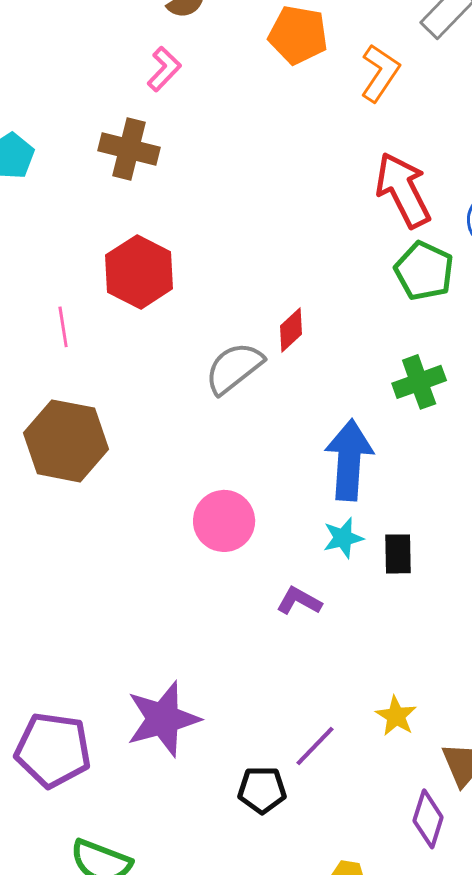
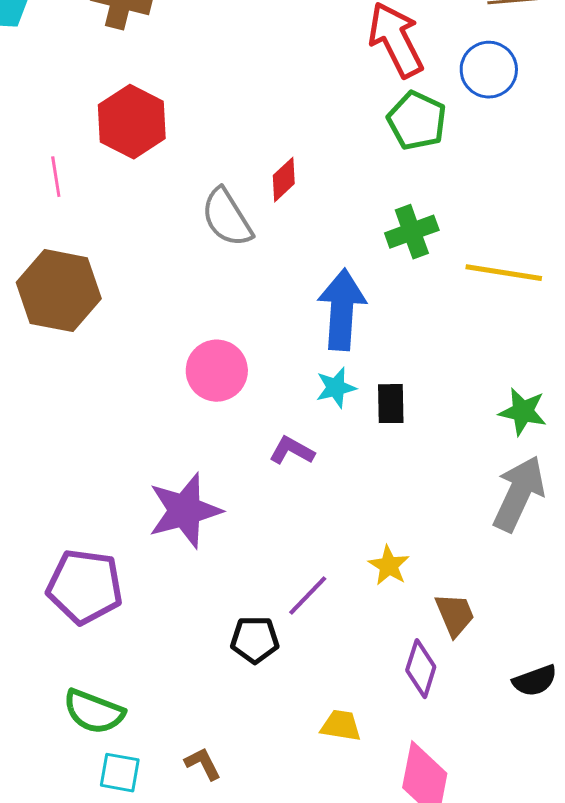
gray semicircle: (234, 368) -> (227, 218), turned -84
purple star: (163, 719) -> (185, 511), moved
purple pentagon: (53, 750) -> (85, 587), moved

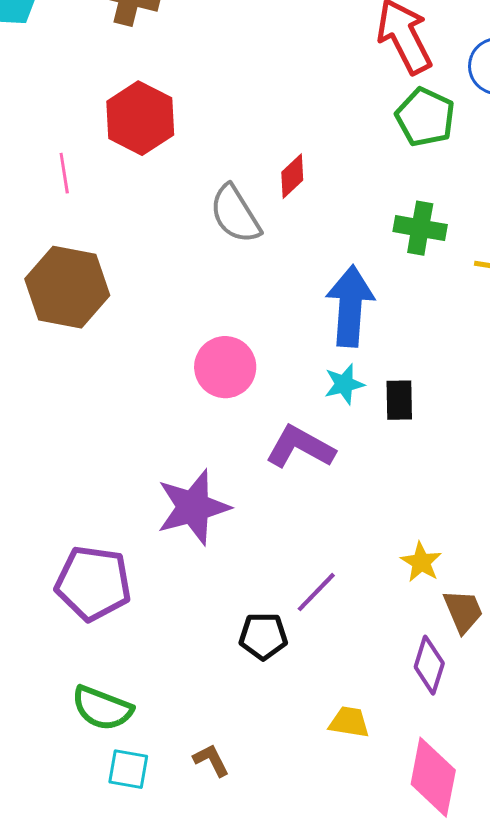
green cross: (412, 232) -> (420, 228), turned 30
purple L-shape: (292, 451) -> (300, 447), size x1.5
yellow star: (389, 566) -> (421, 562), moved

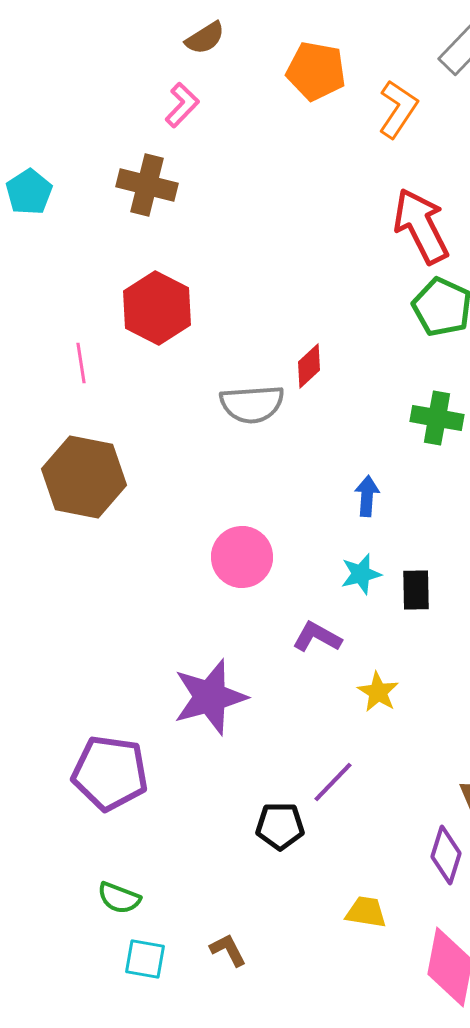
gray semicircle: (235, 214) -> (252, 404), turned -62
blue arrow: (350, 306) -> (367, 496), size x0.5
purple L-shape: (300, 447) -> (317, 637), size x0.7
yellow star: (421, 562) -> (378, 692), moved
green semicircle: (102, 708) -> (119, 898), size x0.7

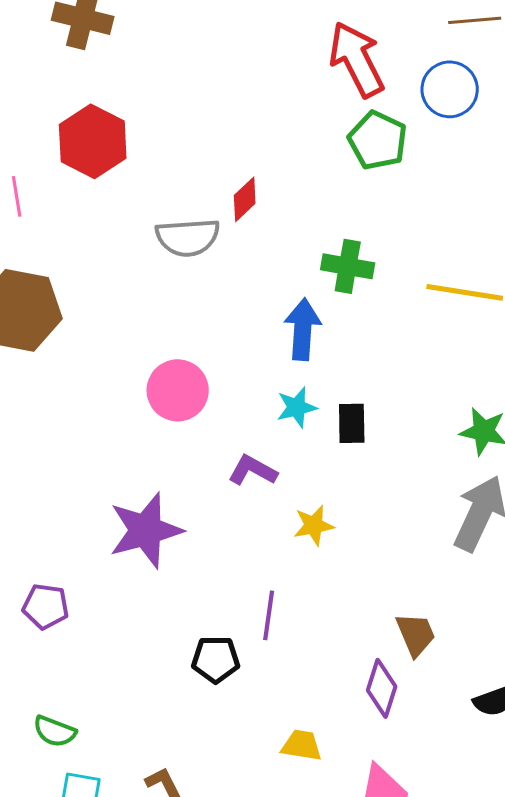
green cross: (437, 418) -> (348, 266), moved
blue arrow: (367, 496) -> (303, 329), size x1.5
yellow star: (378, 692) -> (314, 525), turned 30
purple pentagon: (110, 773) -> (46, 606), size x0.6
purple line: (333, 782) -> (269, 615), turned -36

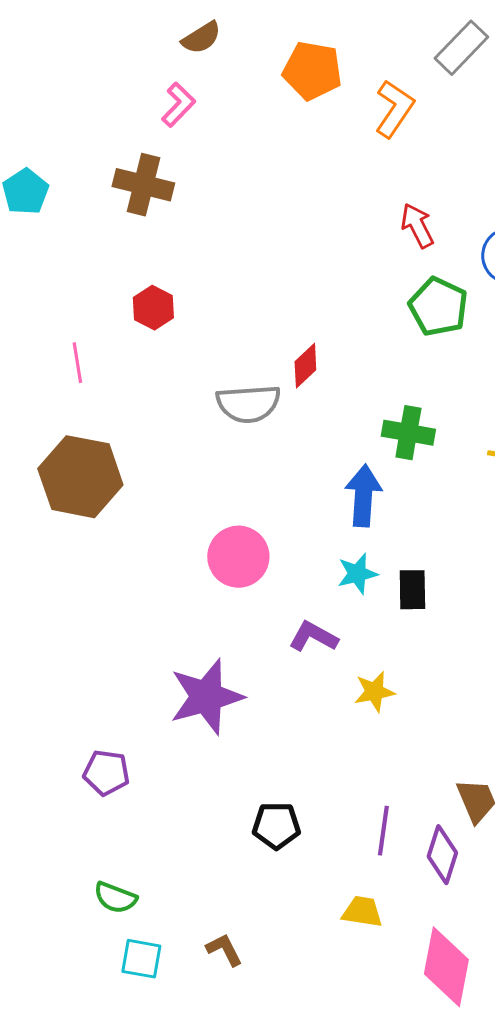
red arrow: (357, 59) -> (417, 226), size x0.6
red hexagon: (93, 141) -> (153, 308), size x0.6
purple line: (269, 615) -> (383, 831), moved

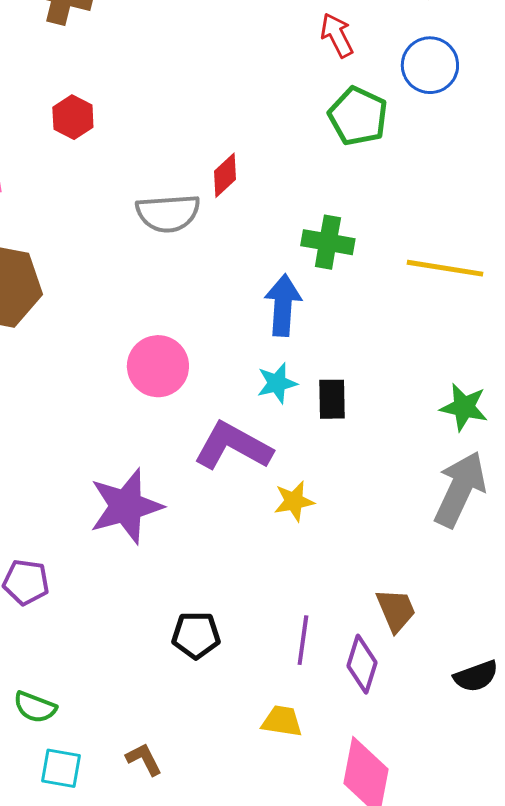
purple L-shape: (313, 637) -> (233, 446), size x1.6

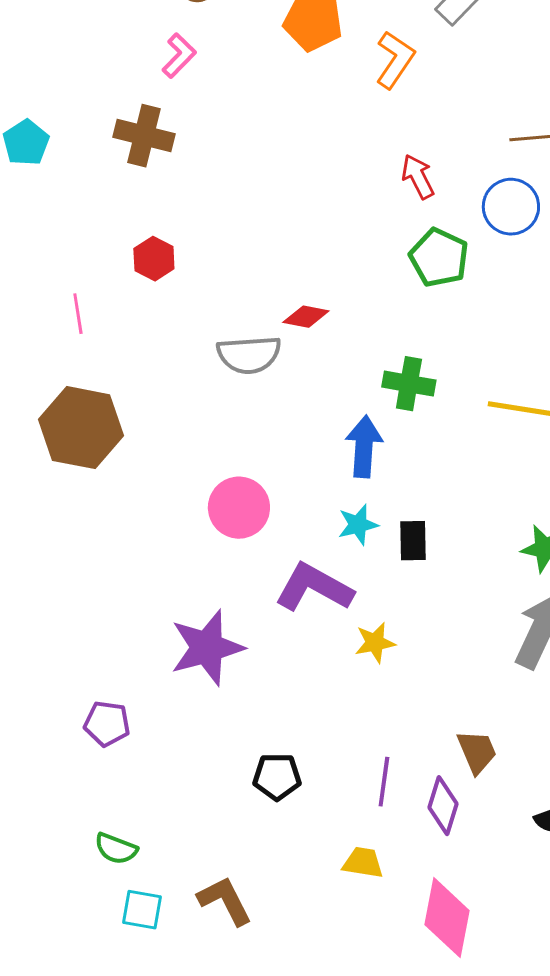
red diamond: (225, 175) -> (306, 317), turned 54
brown L-shape: (144, 759) -> (225, 901), size x1.5

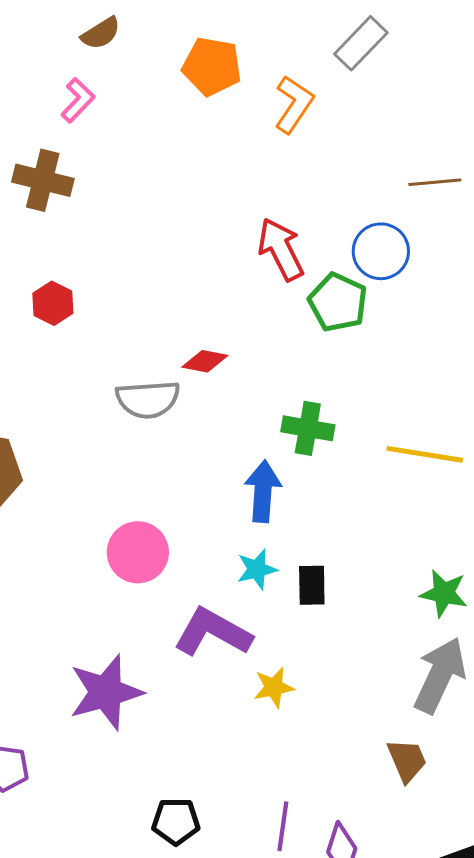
red arrow: (418, 177) -> (281, 249), moved, size x1.4
blue circle: (511, 207) -> (381, 251), moved
brown trapezoid: (477, 752) -> (407, 760), moved

